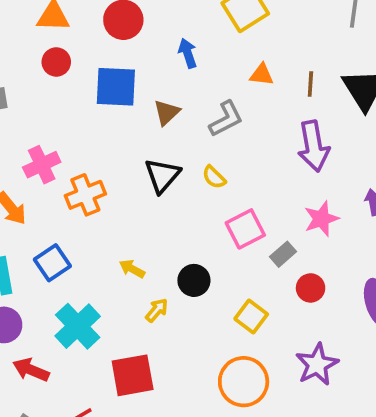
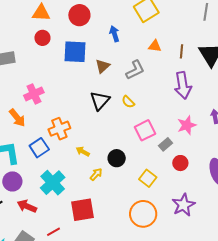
orange cross: (85, 195) -> (59, 129), moved

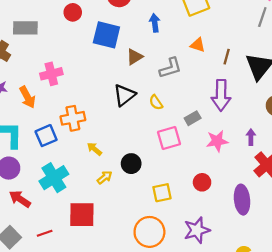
gray rectangle: (165, 144) -> (193, 118), moved
yellow square: (148, 178) -> (162, 193), turned 30

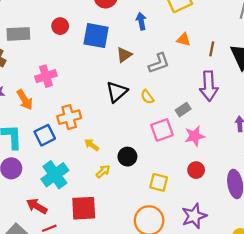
red circle: (73, 12) -> (60, 26), moved
pink star: (217, 141) -> (195, 136), moved
yellow square: (162, 193) -> (159, 182), turned 30
red arrow: (20, 199) -> (37, 206), moved

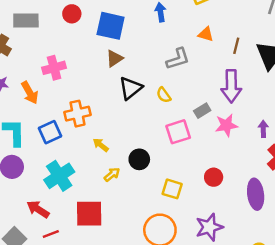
brown triangle: (124, 55) -> (114, 58), moved
pink star: (195, 136) -> (226, 125), moved

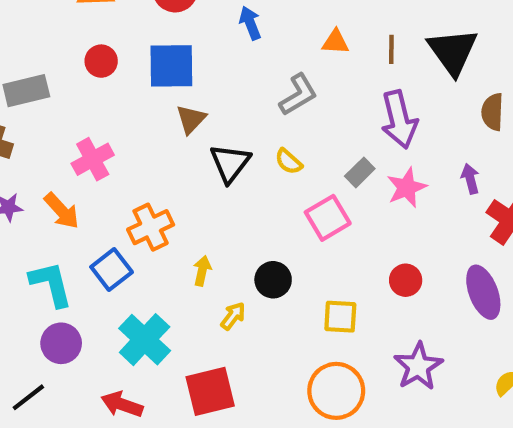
yellow arrow: (101, 145) -> (202, 271), turned 77

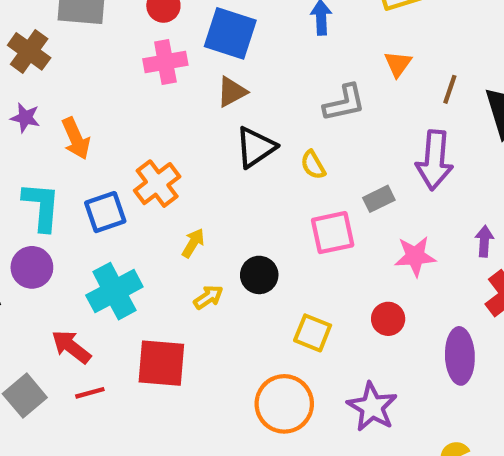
orange triangle: (335, 42) -> (398, 64), turned 44
pink cross: (93, 159) -> (165, 62), moved
pink star: (407, 188) -> (415, 256), moved
orange cross: (151, 227) -> (157, 184), turned -30
purple star: (418, 366) -> (372, 407), turned -30

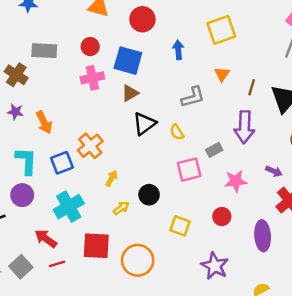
purple arrow: (484, 241) -> (274, 171), turned 112
orange circle: (284, 404) -> (138, 260), moved

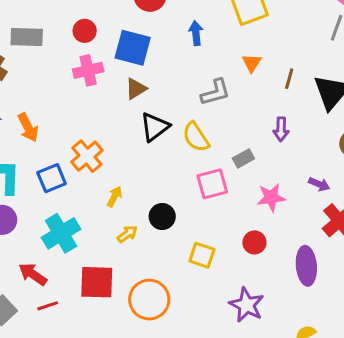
purple arrow: (244, 127) -> (281, 129), size x0.6
yellow semicircle: (177, 132) -> (196, 137), size x1.5

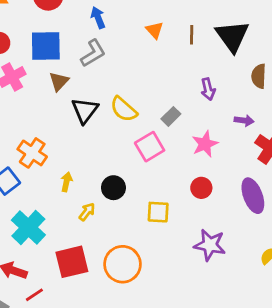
gray L-shape: (215, 92) -> (93, 53), moved
purple arrow: (281, 129) -> (208, 89), moved

